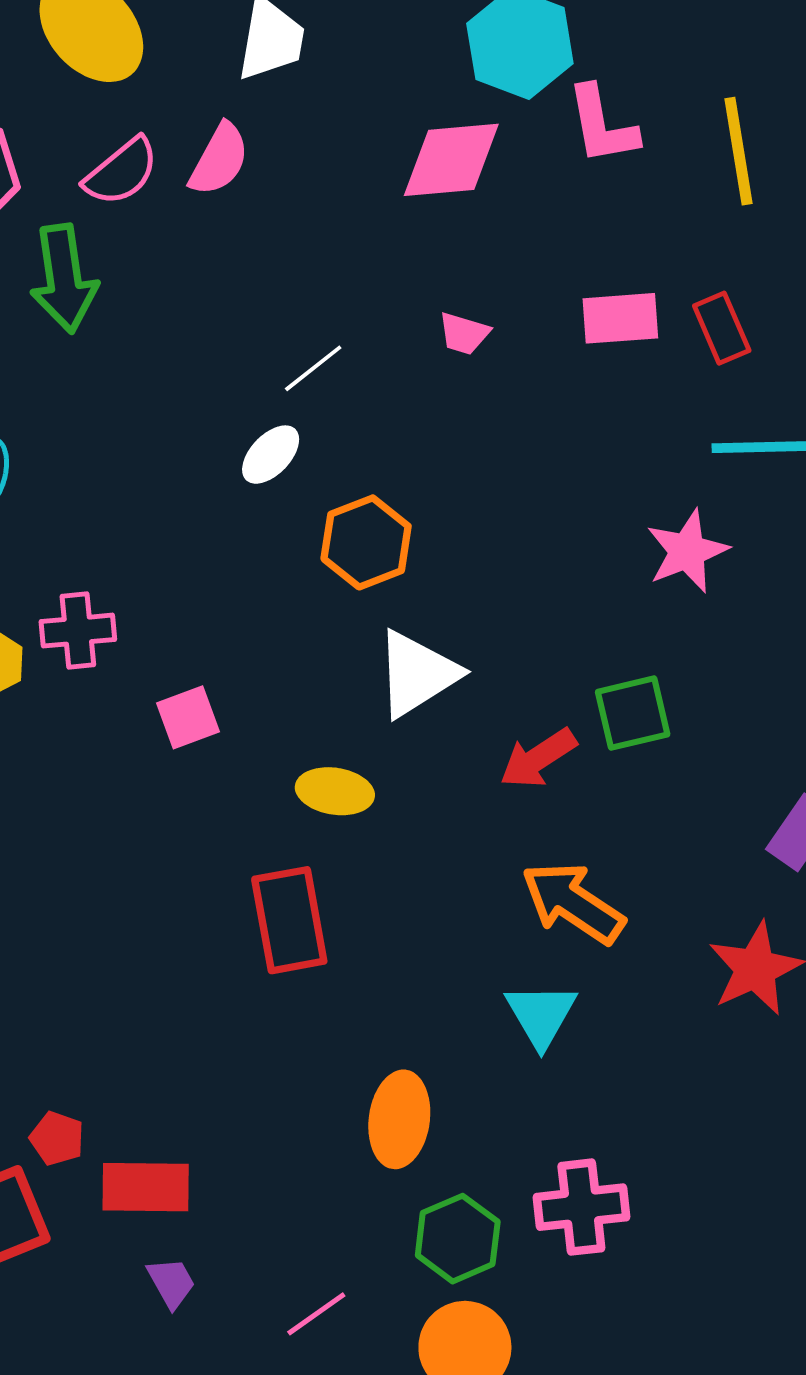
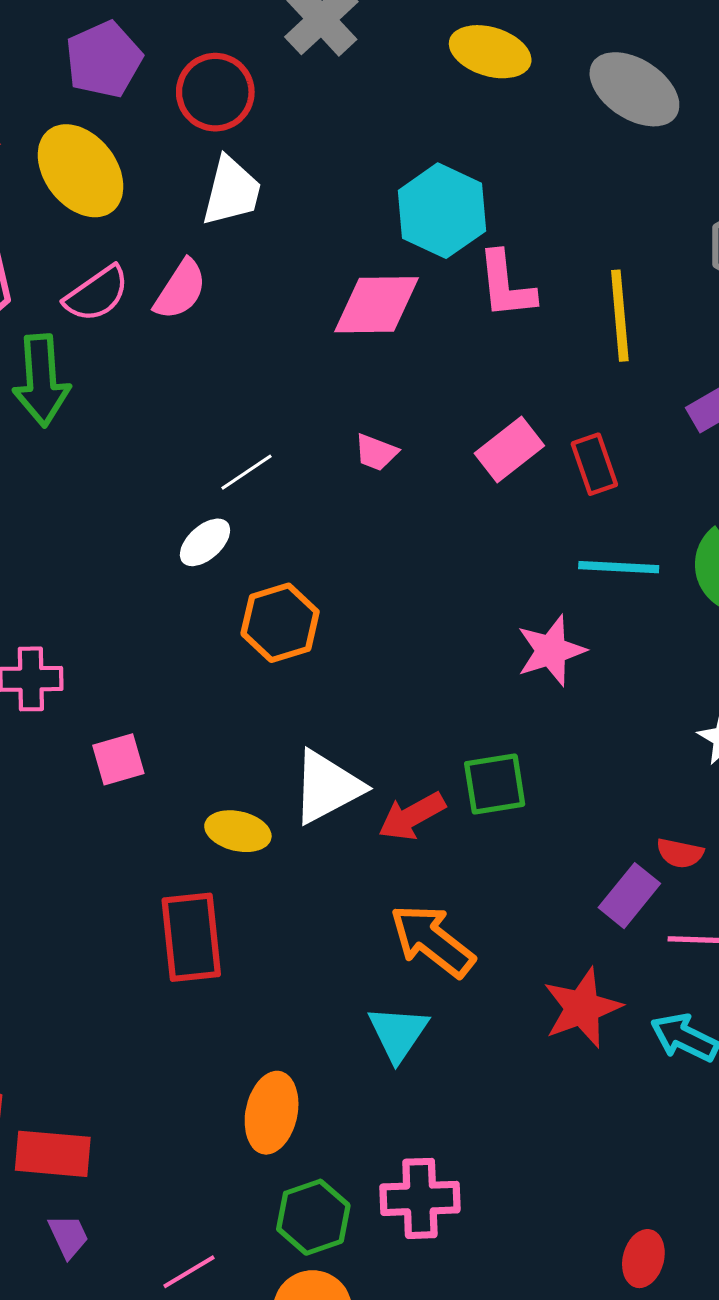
pink rectangle: (620, 318) -> (509, 449), turned -38
white triangle: (417, 674) -> (327, 787), moved

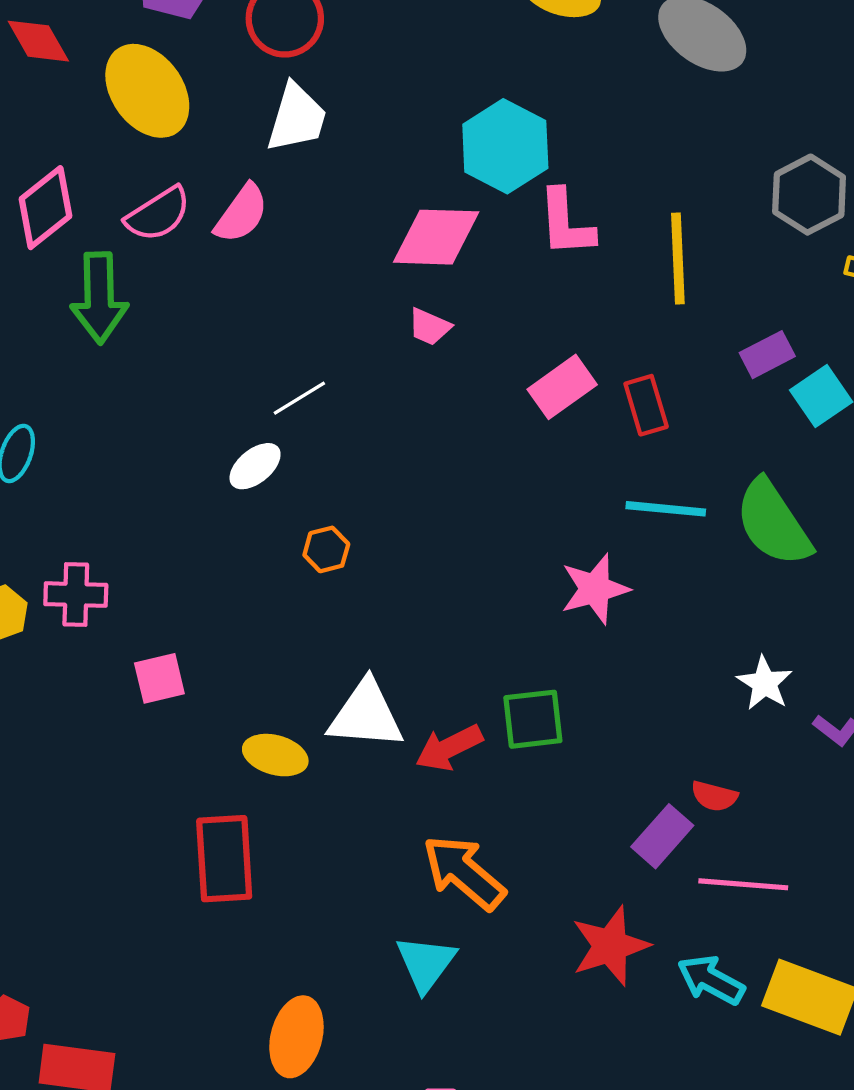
pink trapezoid: (376, 452) -> (430, 327), moved
orange hexagon: (280, 623) -> (326, 549), size x0.6
white triangle: (327, 787) -> (366, 715), turned 30

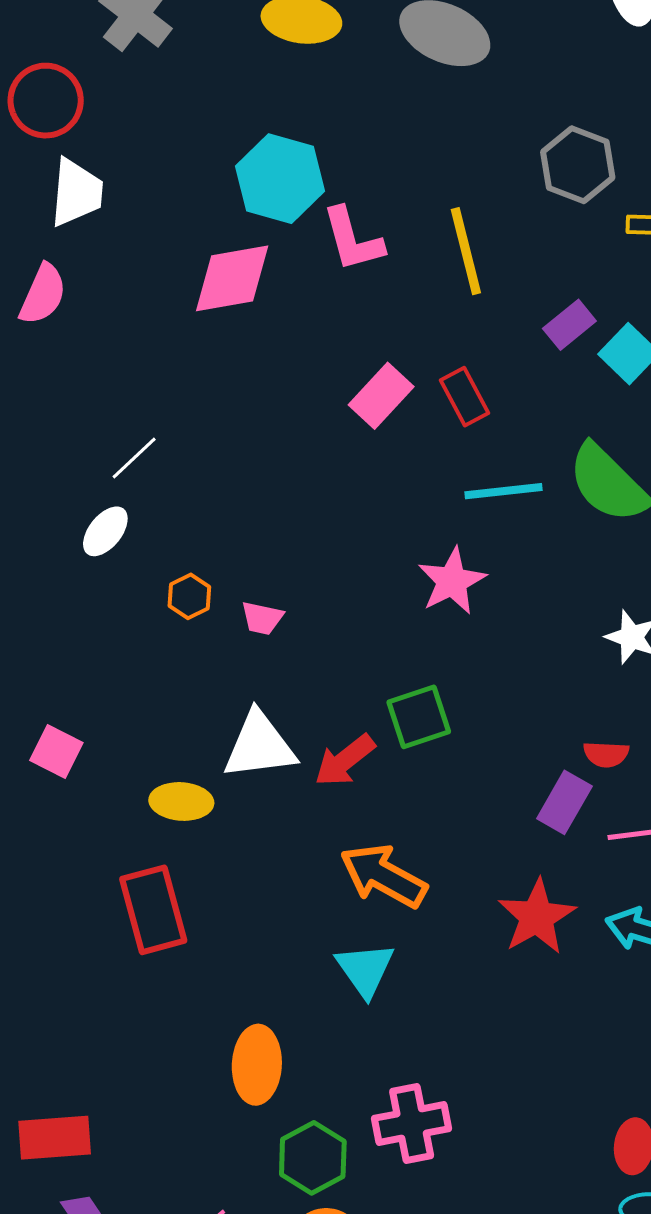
pink trapezoid: (430, 327) -> (262, 618), moved
pink square: (159, 678) -> (56, 752), turned -38

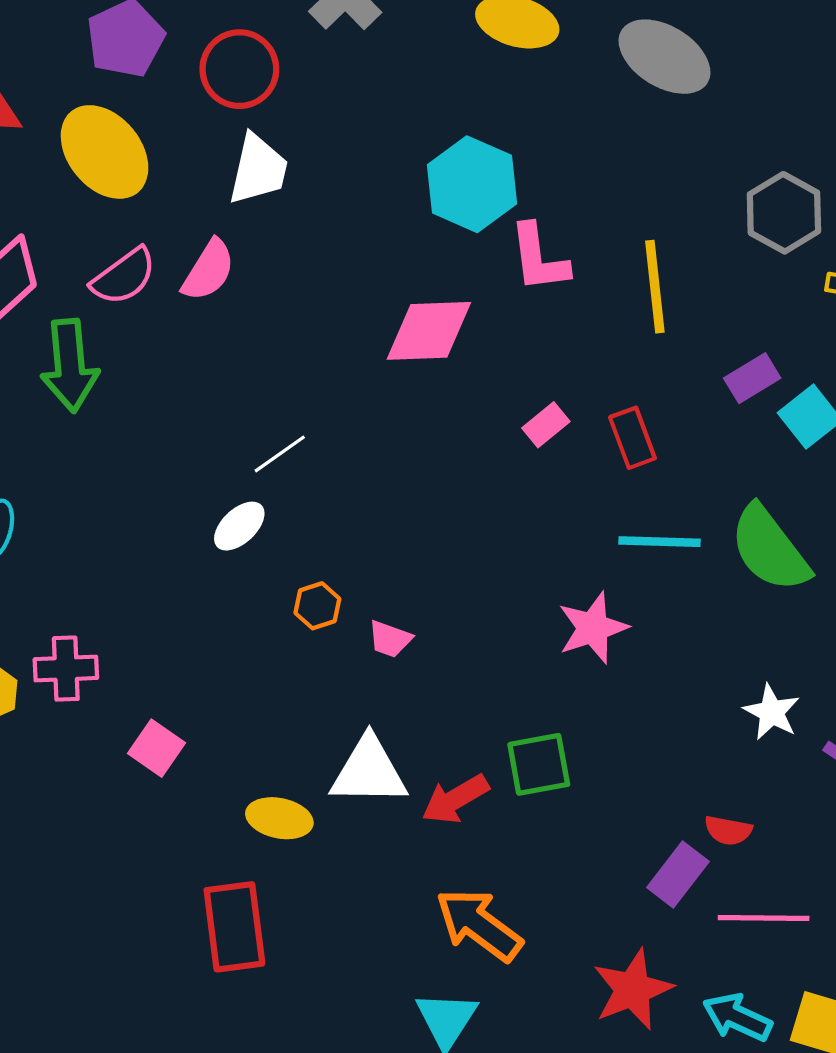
pink diamond: (232, 278) -> (429, 331), moved
pink rectangle: (381, 396) -> (546, 425), size x0.7

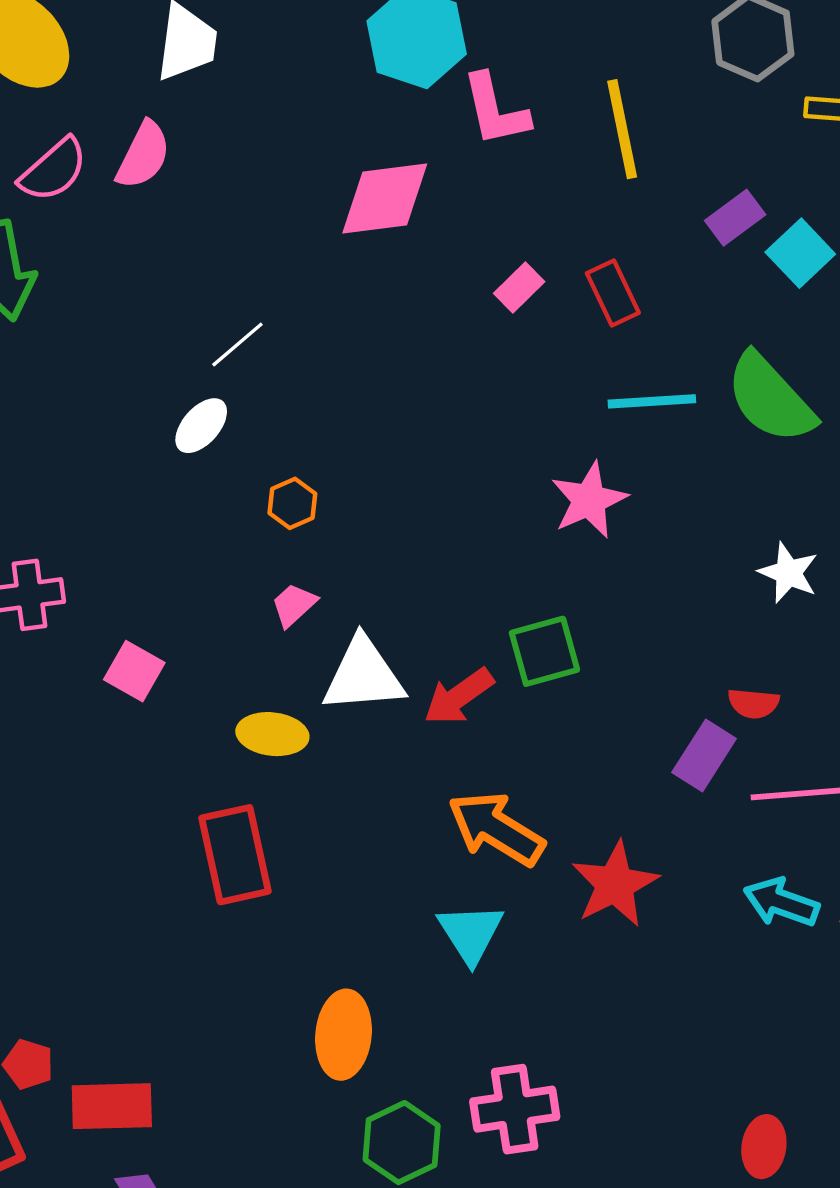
pink trapezoid: (390, 639) -> (294, 605), moved, turned 123
red star: (633, 989) -> (615, 884), moved

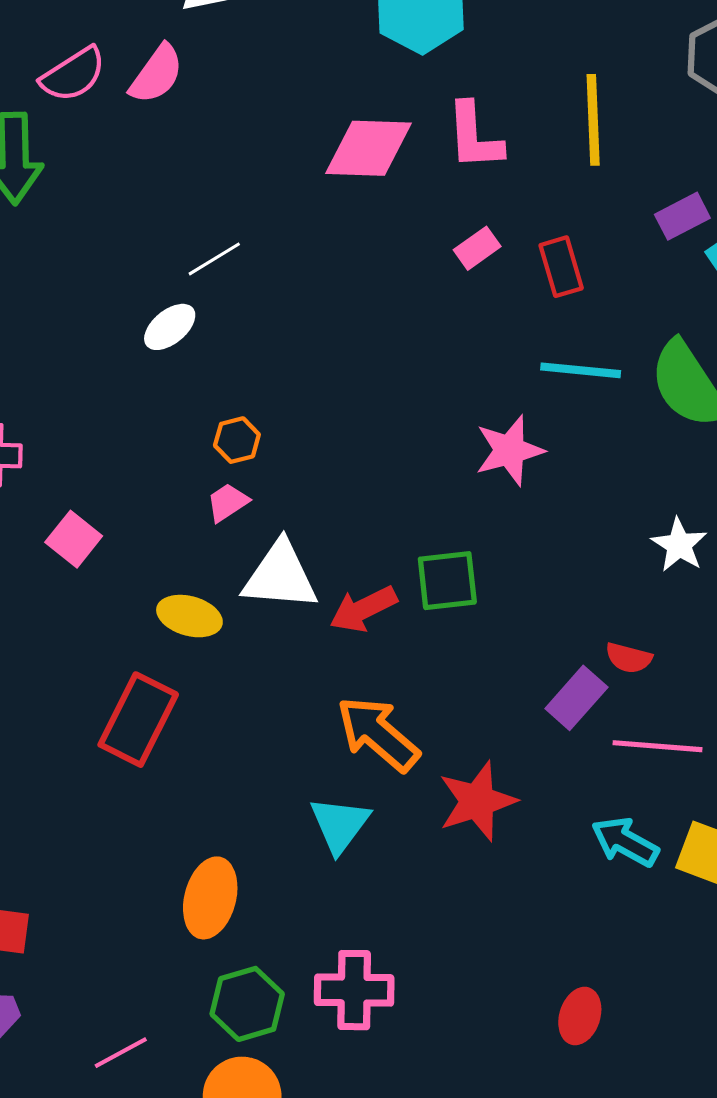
pink L-shape: (495, 110) -> (474, 136), moved
orange hexagon: (292, 503) -> (237, 440), moved
red rectangle: (235, 855) -> (138, 720), turned 30
red ellipse: (764, 1147) -> (580, 1016), moved

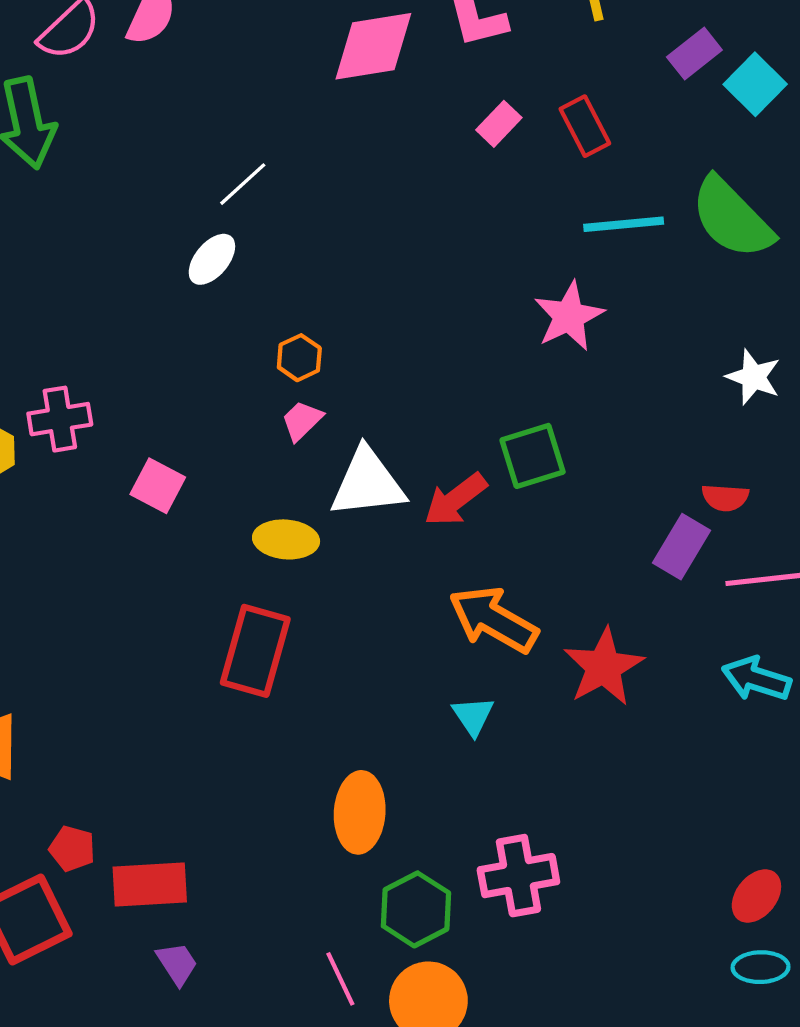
cyan triangle: (340, 825) -> (473, 716), size x0.7
red ellipse: (580, 1016) -> (756, 896), moved, turned 32
pink line: (121, 1053) -> (340, 979), moved, turned -76

